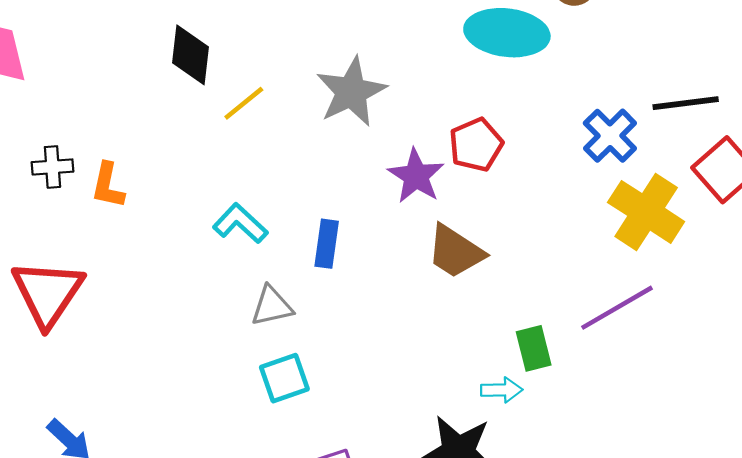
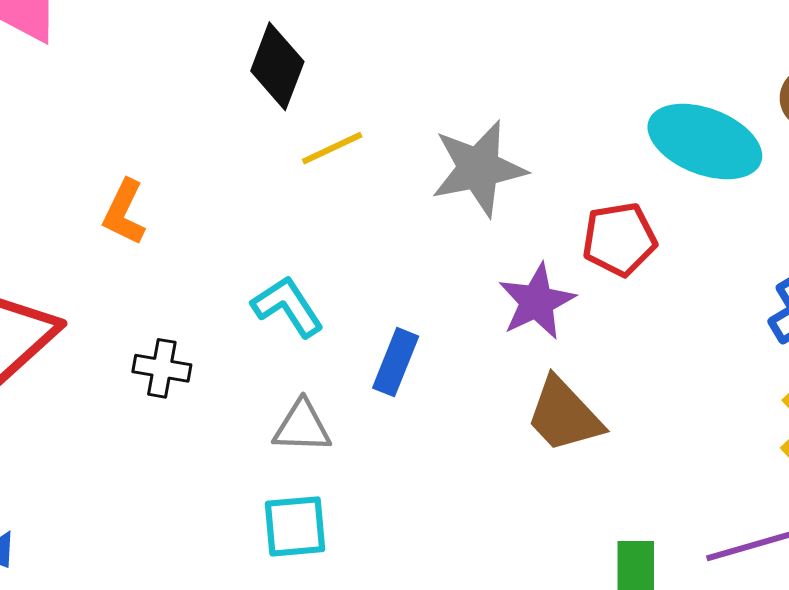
red pentagon: (476, 145) -> (619, 239), moved
black cross: (52, 167) -> (162, 368), moved

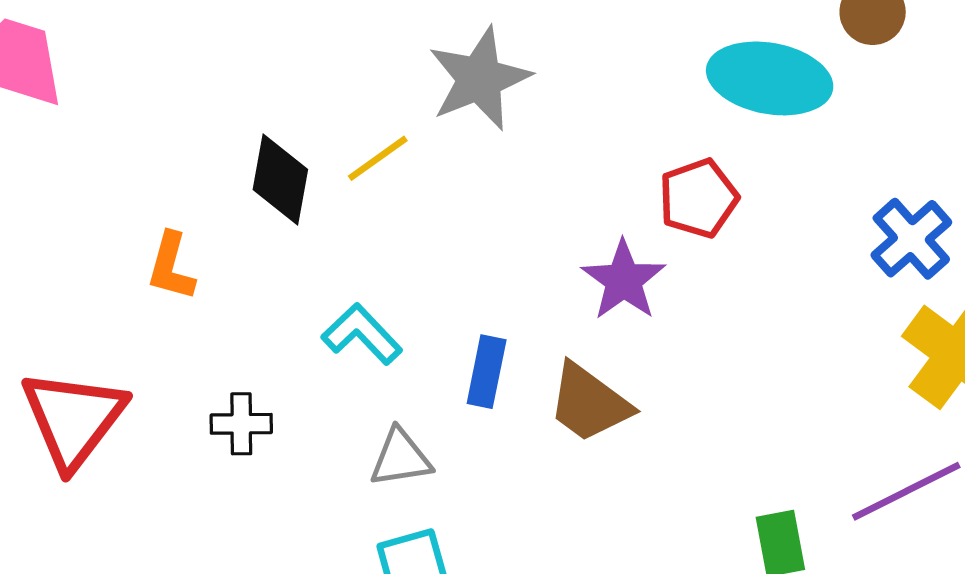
black diamond: (277, 66) -> (280, 180), moved
gray star: (479, 168) -> (479, 79), moved
brown trapezoid: (564, 415) -> (589, 403), moved

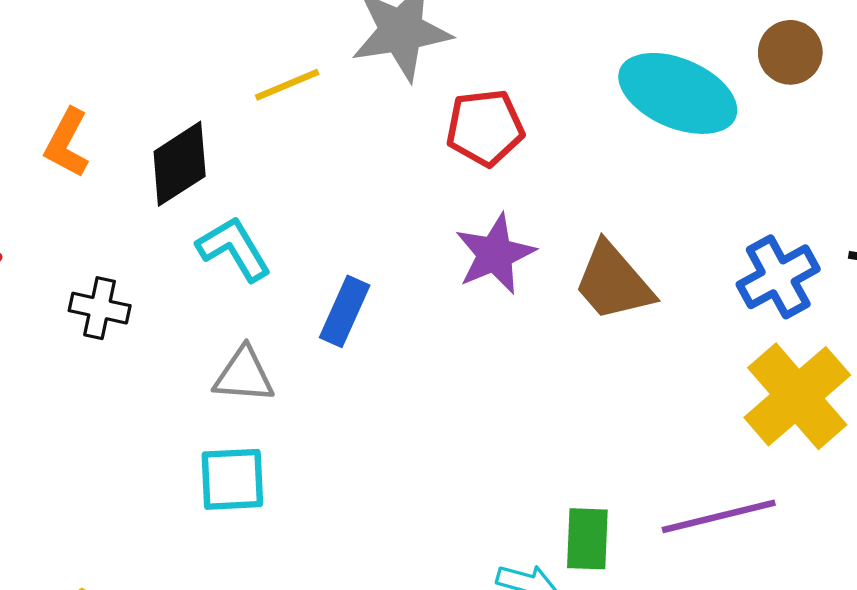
black diamond: (280, 180) -> (180, 164), moved, turned 34
red pentagon: (698, 198) -> (485, 128), moved
brown trapezoid: (589, 403) -> (613, 282), moved

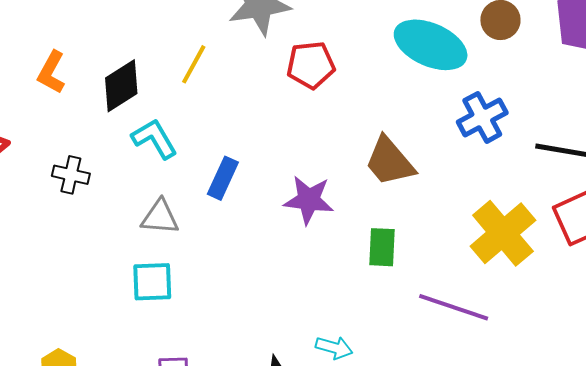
yellow line: (287, 85) -> (194, 64), moved, turned -39
purple star: (495, 254) -> (309, 200), moved, turned 30
blue cross: (778, 277) -> (482, 117), moved
purple line: (719, 516) -> (454, 307), turned 32
green rectangle: (587, 539) -> (382, 247), moved

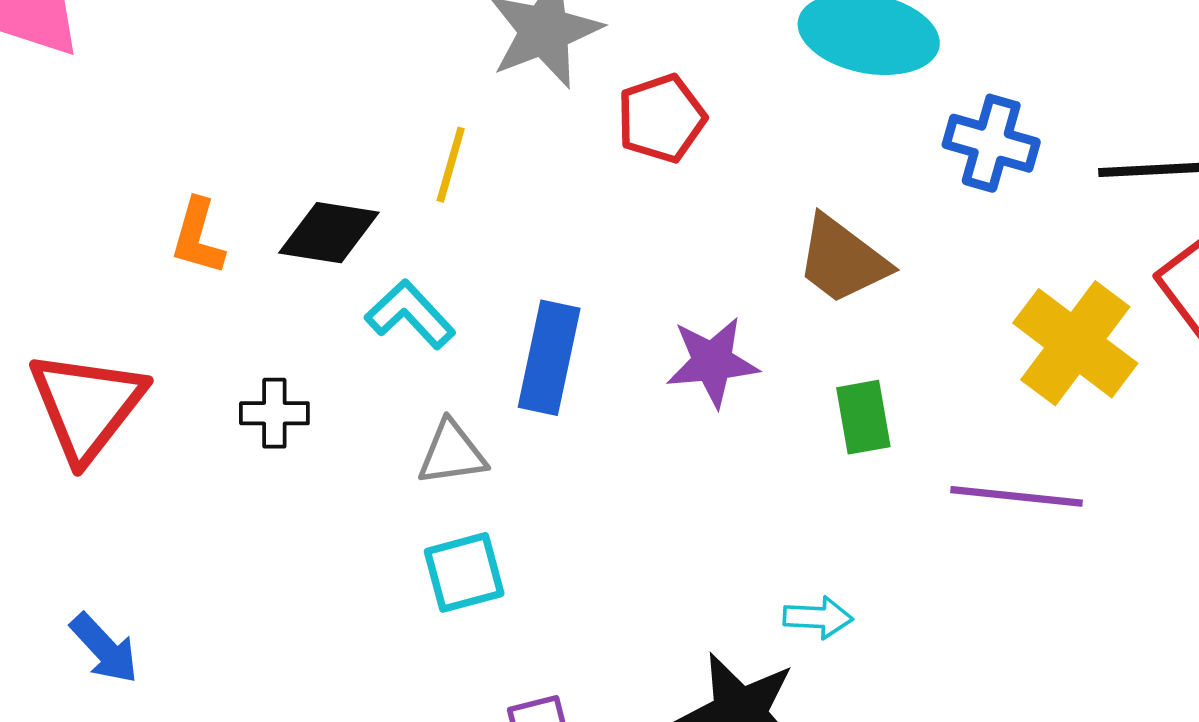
black diamond: (121, 86) -> (329, 233), turned 54
blue cross: (482, 117) -> (991, 143), turned -33
blue rectangle: (223, 178) -> (549, 358), size x1.4

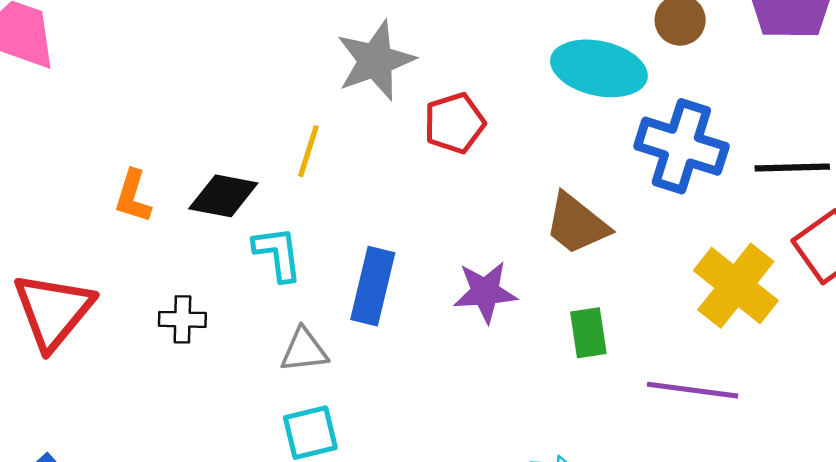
blue cross: (991, 143) -> (681, 146), size x1.4
cyan L-shape: (410, 314) -> (278, 254), turned 34

